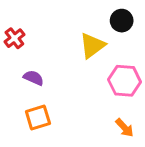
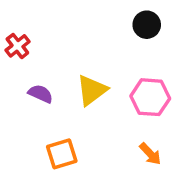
yellow triangle: (92, 46) -> (92, 90), moved
orange square: (38, 117) -> (62, 154), moved

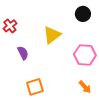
yellow triangle: (92, 90) -> (52, 35), moved
purple semicircle: (41, 94) -> (23, 53), turned 40

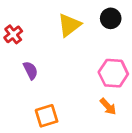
yellow triangle: (52, 35) -> (69, 25), moved
orange arrow: (85, 87) -> (108, 106), moved

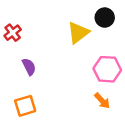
yellow triangle: (69, 25) -> (78, 33), moved
orange square: (47, 116) -> (25, 106), moved

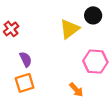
orange arrow: (102, 101) -> (76, 90), moved
orange square: (25, 106) -> (25, 83), moved

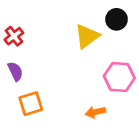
purple semicircle: (26, 59) -> (15, 71), moved
orange arrow: (76, 90) -> (95, 112), turned 120

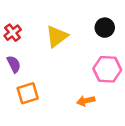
black circle: (117, 19) -> (105, 28), moved
yellow triangle: (87, 36) -> (57, 36), moved

